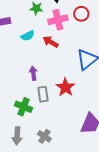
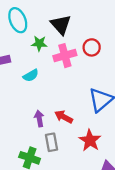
red arrow: (51, 42) -> (64, 117), moved
red star: (65, 87) -> (90, 140), moved

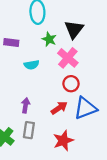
red circle: (92, 47) -> (71, 84), moved
pink cross: (65, 56) -> (68, 58), turned 36
red arrow: (64, 117) -> (59, 108), moved, turned 98

